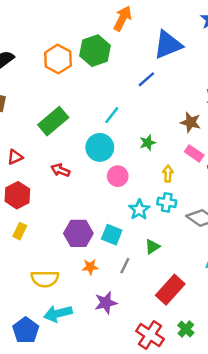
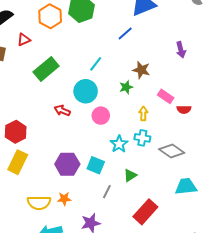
brown star: (191, 122) -> (141, 70), moved
red triangle: (15, 157) -> (24, 40), moved
red arrow: (60, 170) -> (62, 111), moved
yellow rectangle: (20, 231) -> (18, 162), size x1.6
orange star: (90, 267) -> (64, 199), moved

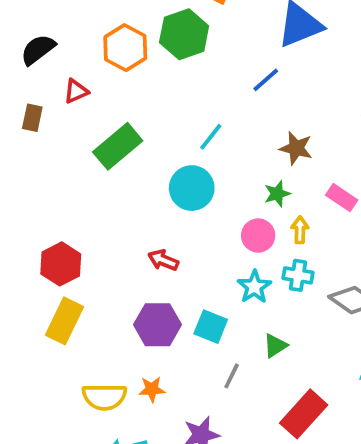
green star: (126, 87) -> (277, 194), moved
red arrow: (62, 111) -> (163, 260), moved
pink circle: (101, 116) -> (258, 235), moved

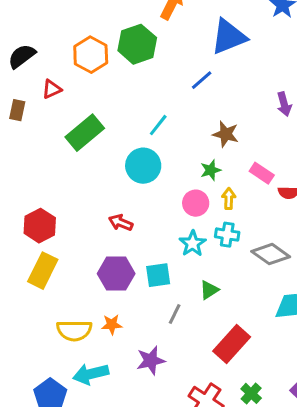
cyan square: (211, 327) -> (158, 275), turned -30

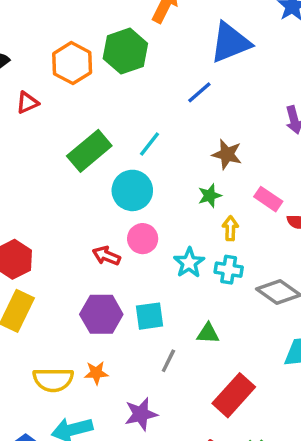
green rectangle: (85, 133) -> (89, 151), moved
pink circle: (196, 203) -> (143, 239), moved
cyan star: (193, 244) -> (189, 263), moved
green triangle: (209, 290) -> (208, 333), turned 36

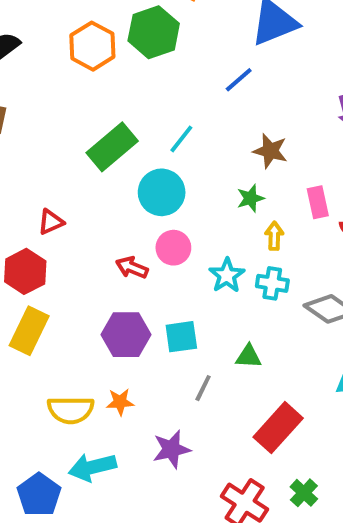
red triangle: (27, 103) -> (51, 222), moved
pink rectangle: (268, 199) -> (318, 202), turned 44

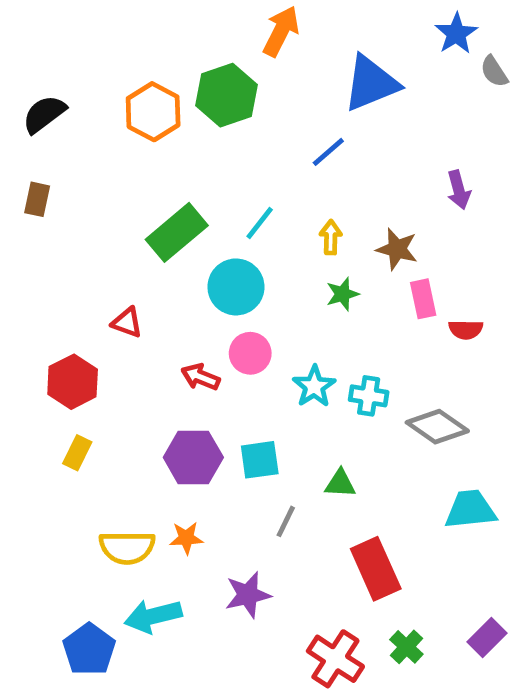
brown star: (270, 151) -> (397, 249), moved
red triangle: (51, 222) -> (127, 322), moved, turned 44
yellow arrow: (274, 236) -> (331, 237), moved
yellow rectangle: (29, 331) -> (77, 453), size x0.6
red rectangle: (278, 428) -> (376, 569), turned -66

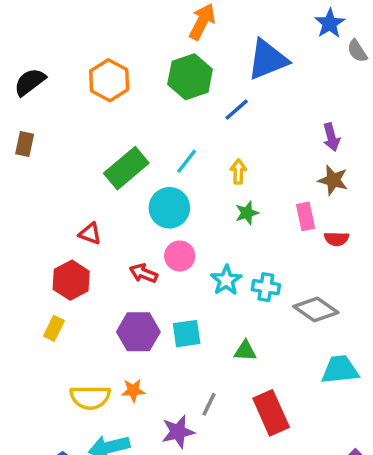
green hexagon: (227, 95) -> (190, 77), moved
brown star: (397, 249) -> (333, 180), moved
red hexagon: (73, 382) -> (71, 280), moved
gray line: (286, 521) -> (209, 404), moved

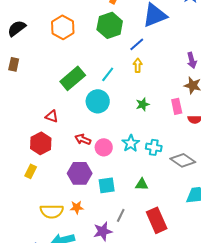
yellow arrow: (238, 172) -> (138, 65), moved
pink circle: (180, 256) -> (104, 147), moved
cyan square: (187, 334) -> (107, 185), moved

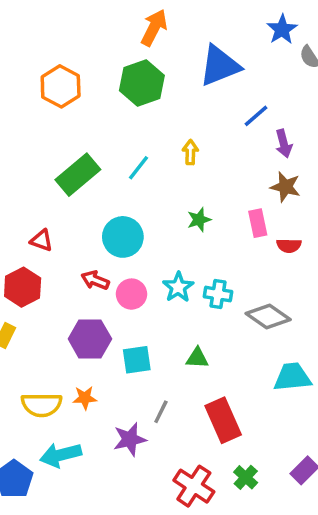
blue line: (137, 44) -> (256, 116), moved
cyan circle: (98, 101) -> (123, 237), moved

